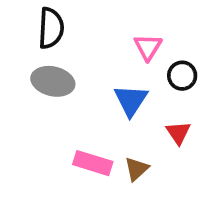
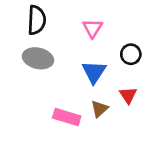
pink triangle: (148, 47) -> (93, 28), moved
brown triangle: (137, 169) -> (99, 109), moved

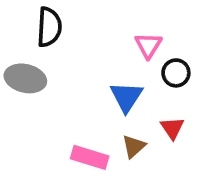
pink triangle: (93, 28) -> (148, 45), moved
gray ellipse: (38, 58) -> (25, 78), moved

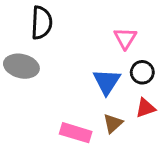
black circle: (176, 73) -> (142, 72), moved
red triangle: (172, 128) -> (145, 108), turned 45

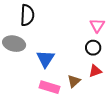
pink triangle: (125, 38) -> (97, 25), moved
blue triangle: (107, 82) -> (45, 59), moved

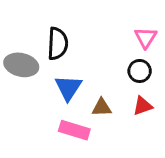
black semicircle: (27, 15) -> (58, 44), moved
brown triangle: (74, 81) -> (102, 107), moved, turned 40

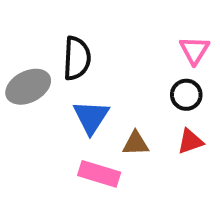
gray ellipse: (21, 65) -> (28, 87), turned -40

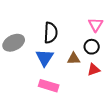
black semicircle: (77, 58) -> (51, 33), moved
brown triangle: (136, 143) -> (74, 59), moved

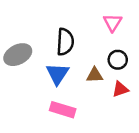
pink triangle: (96, 25) -> (113, 23), moved

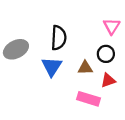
pink triangle: (113, 23) -> (112, 26), moved
pink rectangle: (63, 110) -> (89, 99), moved

